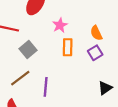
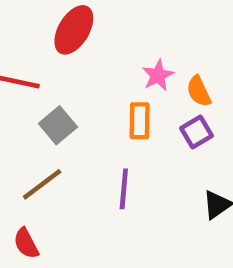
pink star: (60, 25) -> (158, 75), moved
purple line: (46, 87) -> (124, 189), moved

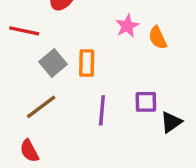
orange rectangle: (140, 121) -> (87, 63), moved
purple square: (196, 132) -> (146, 102), moved, turned 30

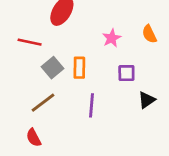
orange semicircle: (158, 38) -> (149, 34), moved
purple square: (146, 102) -> (126, 73), moved
black triangle: (171, 122) -> (147, 100), moved

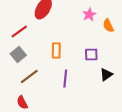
pink star: (112, 38) -> (89, 15), moved
red line: (30, 42) -> (19, 32), turned -48
gray square: (52, 68) -> (18, 55), moved

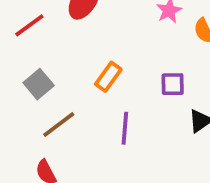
red line: (19, 32) -> (29, 25), moved
orange rectangle: (56, 51) -> (108, 77), turned 35

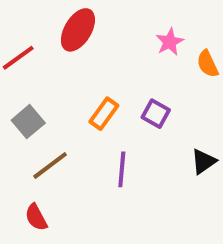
purple square: (173, 84) -> (156, 114), moved, turned 30

